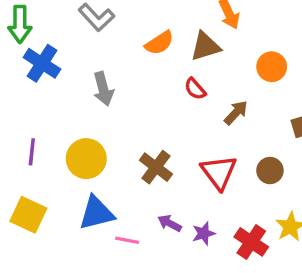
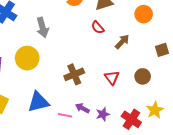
yellow circle: (86, 159) -> (27, 58), moved
brown cross: (156, 167) -> (74, 74), turned 30
red triangle: (219, 172) -> (112, 77), size x0.7
pink line: (127, 240) -> (65, 115), moved

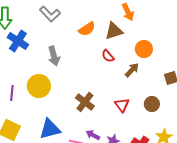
orange circle: (144, 14) -> (144, 49), moved
brown cross: (74, 74) -> (85, 102), turned -30

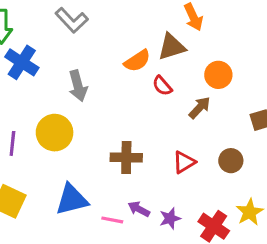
orange semicircle: (87, 29) -> (137, 61), moved
brown cross: (85, 102) -> (126, 158), turned -36
red triangle: (122, 105) -> (184, 162), turned 35

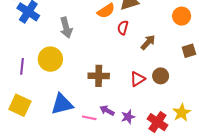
orange circle: (218, 75) -> (182, 16), moved
red semicircle: (162, 86) -> (123, 28), turned 56
brown circle: (231, 161) -> (161, 76), moved

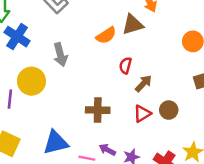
red semicircle: (123, 28) -> (125, 65), moved
brown arrow: (148, 42) -> (143, 84), moved
yellow circle: (50, 59) -> (31, 81), moved

